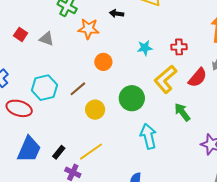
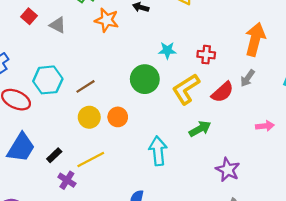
orange circle: (103, 62) -> (118, 117), moved
green circle: (132, 98) -> (145, 79), moved
yellow circle: (95, 110) -> (89, 117), moved
green arrow: (182, 112) -> (200, 129), turned 90

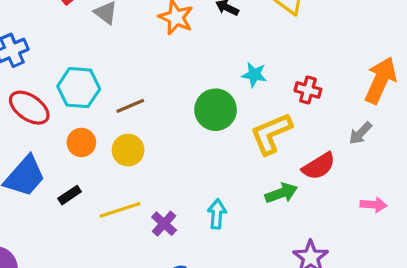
red semicircle: (222, 92) -> (319, 166), moved
orange circle: (118, 117) -> (81, 143), moved
cyan arrow: (158, 151) -> (217, 214), size x0.7
purple cross: (67, 180) -> (164, 224), moved

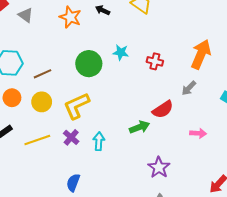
green circle: (216, 110) -> (89, 64), moved
yellow L-shape: (271, 134) -> (77, 106), moved
purple cross: (164, 224) -> (71, 137), moved

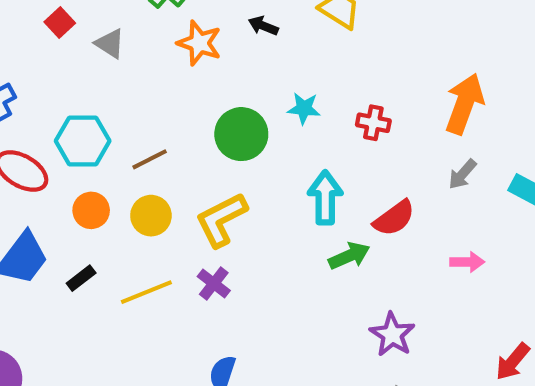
gray arrow: (189, 88) -> (462, 174), moved
cyan arrow: (99, 141) -> (325, 198), moved, size x1.4

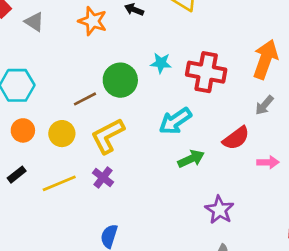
red cross: (373, 123) -> (206, 72), size x1.8
brown line: (150, 159) -> (85, 99), moved
cyan arrow: (325, 198) -> (175, 121), turned -124
red semicircle: (394, 218) -> (236, 138), moved

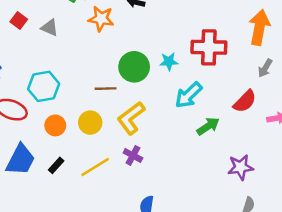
cyan star: (161, 63) -> (169, 62), moved
brown line: (85, 99) -> (106, 89), turned 35
purple star: (219, 210) -> (241, 167), turned -30

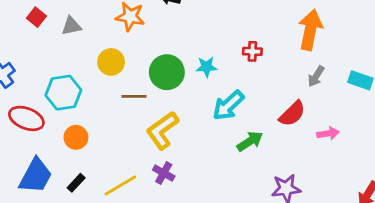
gray triangle: (50, 28) -> (71, 26), turned -36
red cross: (209, 47) -> (252, 51), size x0.5
yellow circle: (90, 123) -> (111, 62), moved

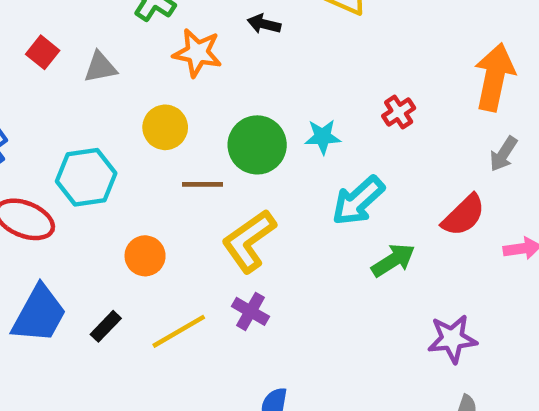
red cross: (252, 51) -> (399, 112), turned -36
orange circle: (76, 137) -> (145, 256), moved

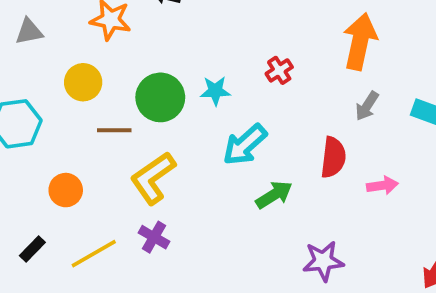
red semicircle: (464, 215) -> (333, 157), turned -39

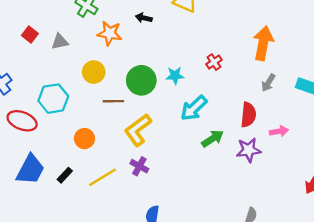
purple star: (323, 261) -> (249, 150), moved

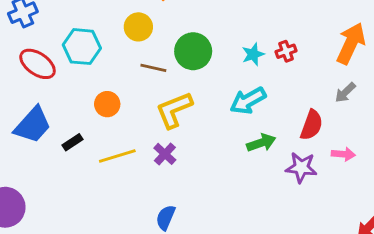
cyan star: (175, 75) -> (253, 54), moved, turned -30

